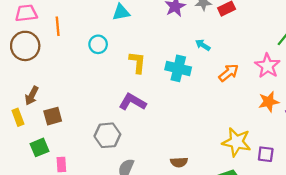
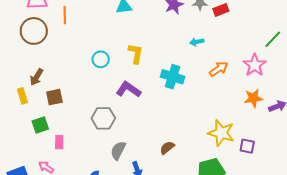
cyan circle: (98, 44) -> (101, 59), moved
cyan arrow: (203, 45) -> (197, 42), turned -48
cyan cross: (178, 68) -> (173, 77), moved
brown semicircle: (179, 162) -> (167, 148), turned 140

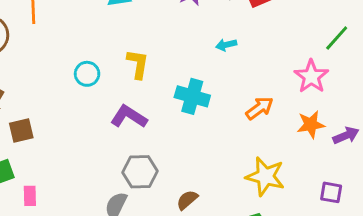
orange arrow: (219, 69) -> (260, 108), moved
gray hexagon: (103, 118) -> (140, 172), moved
purple square: (247, 146) -> (331, 192), moved

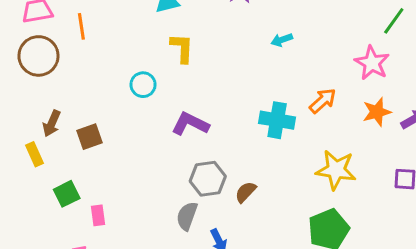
yellow L-shape: (138, 64) -> (182, 48), moved
cyan cross: (192, 96) -> (277, 120), moved
brown square: (21, 131) -> (89, 137), moved
brown semicircle: (187, 200) -> (246, 192), moved

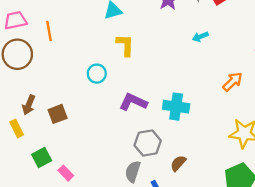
cyan cross: (277, 120) -> (176, 107), moved
brown semicircle: (246, 192) -> (178, 163), moved
pink rectangle: (98, 215) -> (66, 173), turned -35

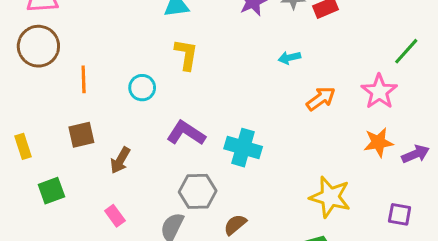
orange line: (49, 31) -> (84, 79), moved
orange arrow: (233, 82) -> (321, 99), moved
brown arrow: (29, 105) -> (120, 160), moved
pink rectangle: (66, 173) -> (115, 216), moved

